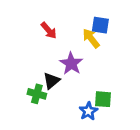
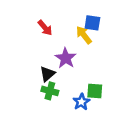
green cross: (37, 94) -> (50, 91), moved

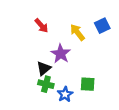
blue square: (92, 23) -> (102, 26), moved, turned -35
blue star: (81, 102) -> (65, 94), moved

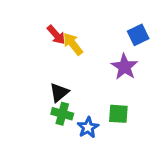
yellow arrow: (77, 32) -> (73, 44), moved
purple star: (61, 54) -> (124, 67), moved

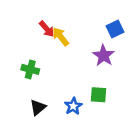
black triangle: (59, 93) -> (38, 107), moved
green cross: (62, 114) -> (30, 69), moved

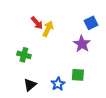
yellow arrow: (61, 37) -> (48, 29), turned 63

